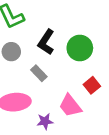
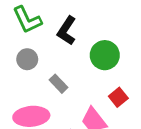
black L-shape: (46, 42) -> (67, 31), moved

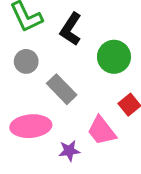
gray rectangle: (59, 84) -> (62, 89), size x1.4

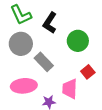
gray circle: (26, 61) -> (21, 44), size x1.5
pink trapezoid: (102, 131) -> (70, 89), turned 40

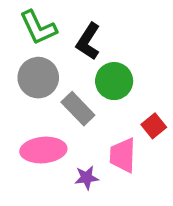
green circle: (78, 41) -> (114, 81), moved

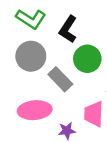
green L-shape: (38, 28) -> (31, 19), turned -32

